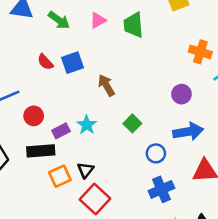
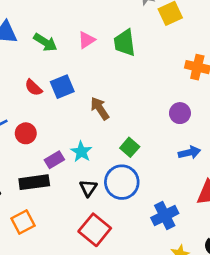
red circle: (34, 116) -> (26, 133), moved
blue arrow: (188, 132) -> (189, 152), size x0.7
blue circle: (156, 153) -> (122, 182), moved, size x1.6
black triangle: (86, 170) -> (88, 188), moved
orange square: (60, 176) -> (23, 222), moved

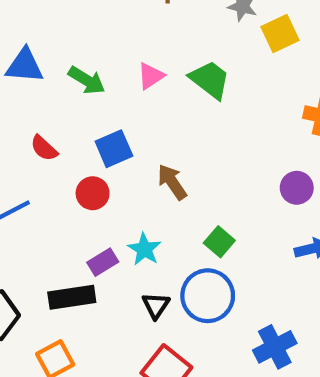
green trapezoid: (125, 43) -> (210, 80), turned 136
red semicircle: (33, 88) -> (44, 148), moved
red circle: (26, 133) -> (93, 193), moved

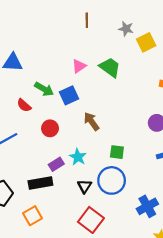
green arrow: (87, 80) -> (44, 89), moved
blue square: (114, 149) -> (69, 95), moved
green square: (219, 242) -> (117, 152), turned -32

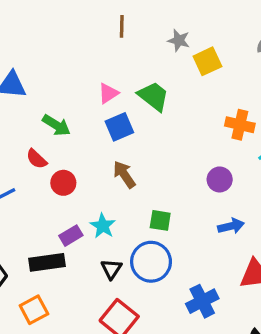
blue square: (69, 95) -> (119, 127), moved
red semicircle: (24, 105) -> (37, 159), moved

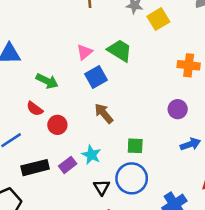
black rectangle: (47, 262) -> (35, 168), moved

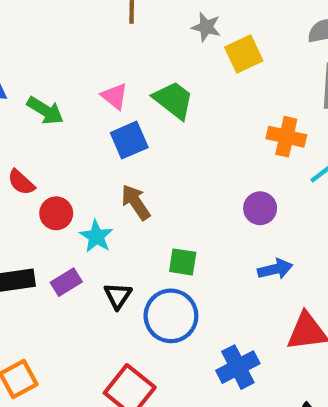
pink triangle: (85, 52) -> (114, 96), turned -48
green arrow: (47, 81) -> (45, 111), moved
cyan star: (91, 155) -> (96, 236), moved
black triangle: (102, 187) -> (118, 296), moved

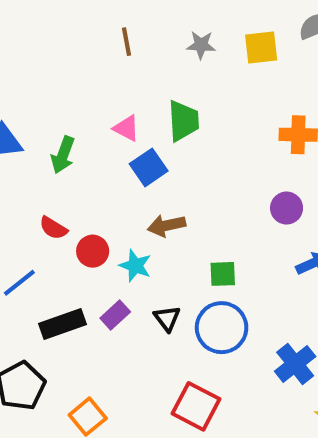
yellow square: (244, 54) -> (261, 48), moved, turned 30
green trapezoid: (173, 100) -> (183, 121), turned 60
green arrow: (45, 111) -> (63, 155), turned 90
brown arrow: (136, 202) -> (167, 226), turned -57

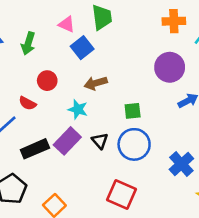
purple circle: (287, 208) -> (170, 67), size x1.5
red semicircle: (53, 228) -> (28, 103), moved
red circle: (93, 251) -> (47, 81), moved
purple rectangle: (115, 315) -> (67, 141), size x1.5

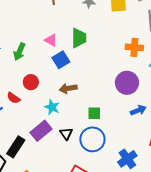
black rectangle: (35, 149) -> (16, 147), moved, turned -40

